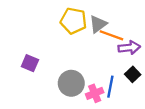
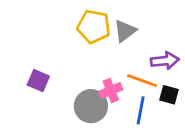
orange line: (111, 35) -> (142, 81), moved
black square: (133, 74) -> (169, 95), turned -32
pink cross: (95, 93) -> (111, 91), moved

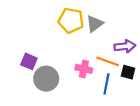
pink cross: (111, 91) -> (84, 69), turned 35
gray circle: (91, 106) -> (46, 79), moved

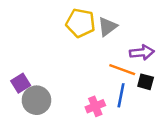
purple square: (29, 61) -> (21, 83), moved, turned 35
pink cross: (84, 69) -> (95, 106), moved, turned -35
gray circle: (46, 79) -> (36, 100), moved

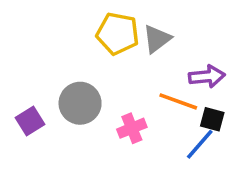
blue line: (121, 95) -> (200, 144), moved, turned 30
gray circle: (36, 100) -> (80, 103), moved
pink cross: (95, 106) -> (132, 128), moved

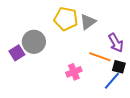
purple arrow: (207, 76) -> (116, 43), turned 66
gray circle: (80, 103) -> (34, 42), moved
purple square: (30, 121) -> (17, 53), moved

